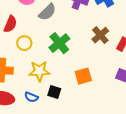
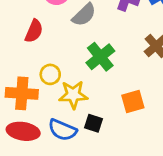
yellow circle: (24, 43) -> (50, 74), moved
blue semicircle: (31, 97) -> (62, 130), size x1.5

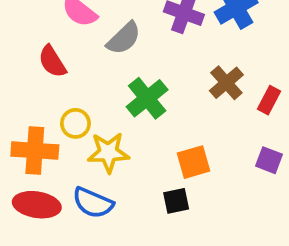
red semicircle: (34, 31) -> (52, 61), turned 125
black square: (94, 123) -> (176, 201), moved, turned -30

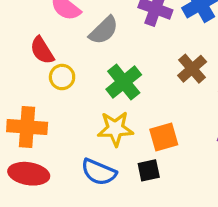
yellow circle: (75, 123) -> (62, 77), moved
yellow star: (108, 152) -> (115, 129), moved
blue semicircle: (93, 203) -> (99, 172), moved

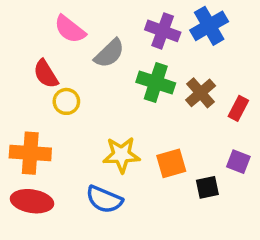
green cross: (124, 82) -> (156, 83), moved, turned -33
black square: (149, 170) -> (207, 187), moved

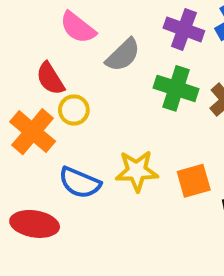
orange cross: (30, 153) -> (33, 132), moved, turned 36
blue semicircle: (104, 199) -> (80, 183), moved

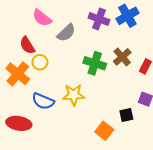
green cross: (176, 88) -> (95, 63), moved
orange square: (194, 181) -> (104, 131), moved, turned -36

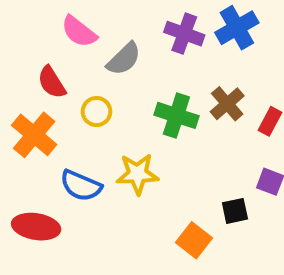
yellow circle: (40, 62) -> (97, 112), moved

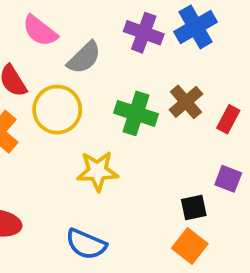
yellow circle: (97, 112) -> (57, 110), size x1.6
blue semicircle: (81, 186) -> (86, 244), moved
orange square: (194, 240) -> (190, 246), moved

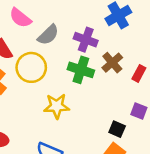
purple cross: (144, 33) -> (86, 40), moved
black square: (194, 208) -> (117, 129), turned 35

